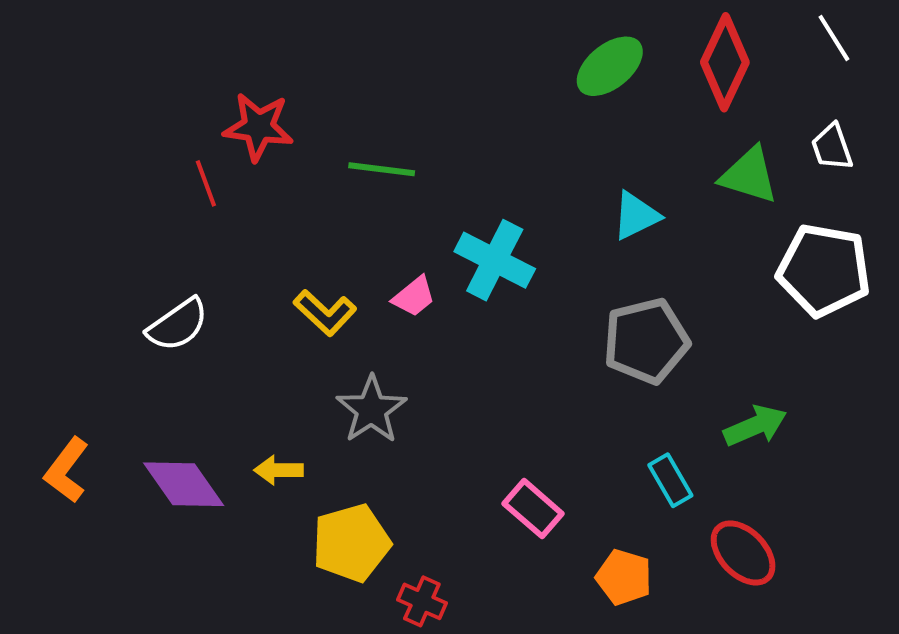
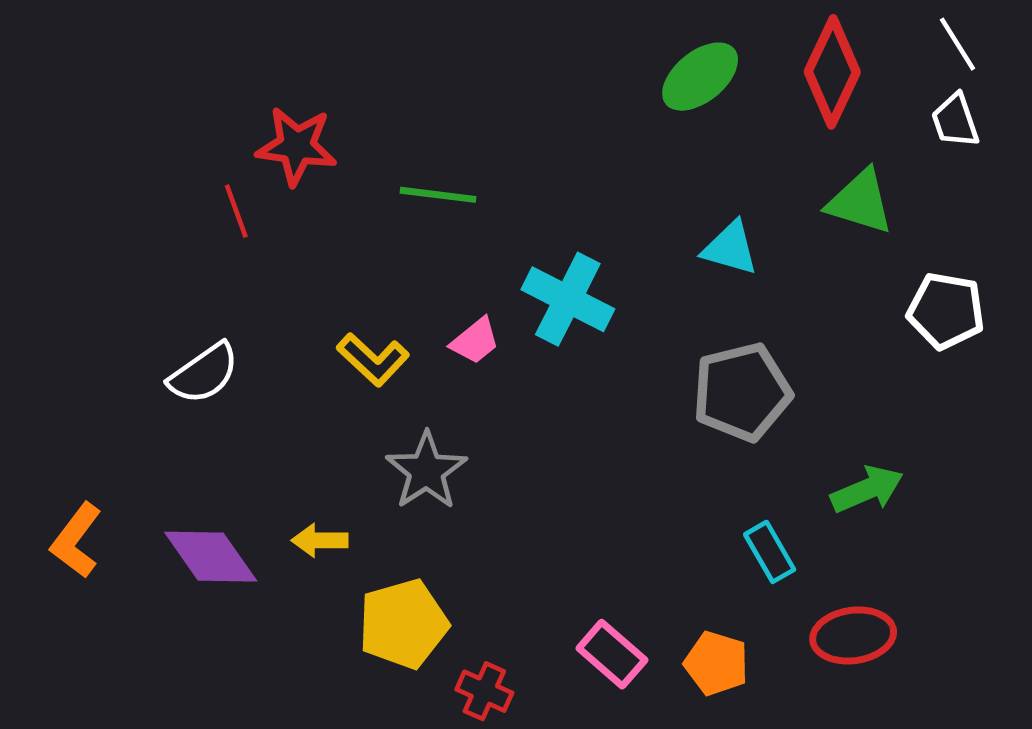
white trapezoid: (832, 147) -> (955, 121), moved
cyan triangle: (636, 216) -> (730, 248), turned 42
white pentagon: (824, 270) -> (946, 311), size x0.7
pink rectangle: (533, 509) -> (612, 654), moved
red ellipse: (743, 553) -> (853, 635), turned -54

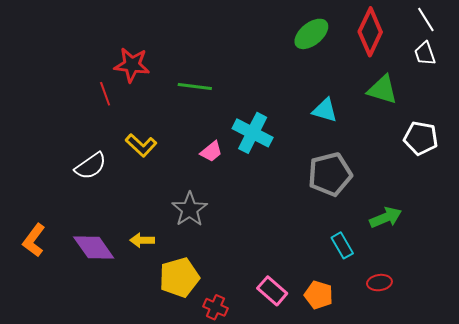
yellow L-shape: (373, 359) -> (141, 145), moved
red ellipse: (853, 635) -> (379, 283), size x0.7

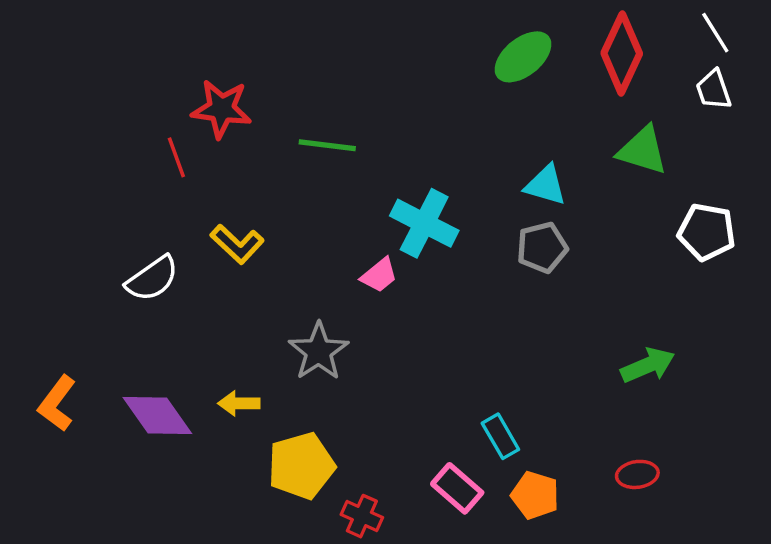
pink trapezoid: (211, 152) -> (379, 275), moved
gray pentagon: (330, 174) -> (542, 247), moved, size x0.7
cyan rectangle: (342, 245) -> (500, 436), moved

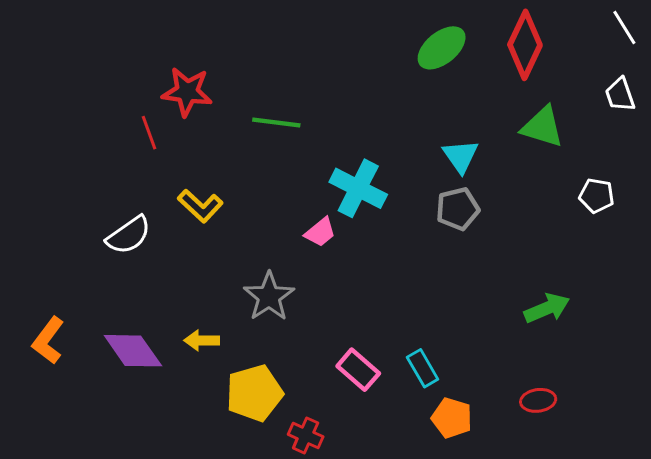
white line: (715, 33) -> (624, 27), moved
white trapezoid: (714, 90) -> (620, 95), moved
cyan triangle: (546, 185) -> (461, 156), turned 39
white pentagon: (707, 232) -> (597, 196), size x0.7
pink rectangle: (457, 488) -> (358, 370), moved

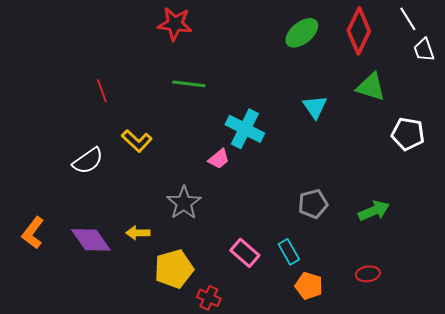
white line: (624, 27) -> (408, 19), moved
red star: (187, 92) -> (175, 24), moved
white trapezoid: (620, 95) -> (424, 50), moved
white pentagon: (597, 196) -> (408, 134), size x1.4
gray pentagon: (458, 209) -> (313, 204), moved

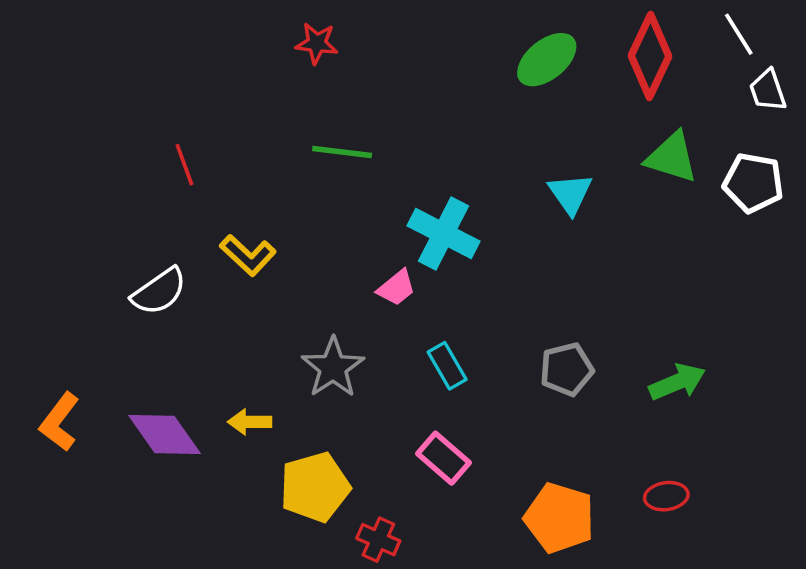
red star: (175, 24) -> (317, 43), size x0.7
white pentagon: (408, 134) -> (753, 183), moved
cyan rectangle: (289, 252) -> (447, 366), moved
orange pentagon: (309, 286) -> (559, 518), size x1.4

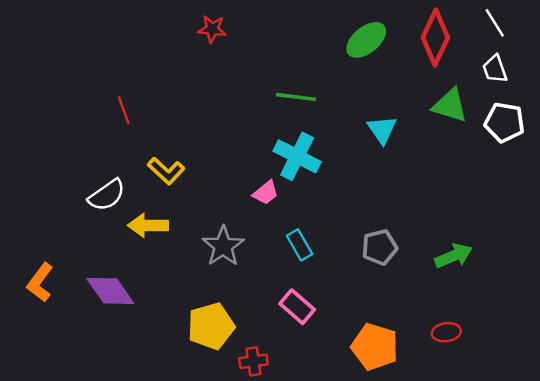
white trapezoid: (768, 90) -> (495, 69), moved
green line: (342, 152) -> (296, 97), moved
yellow arrow: (250, 422) -> (148, 225), moved, size x1.4
red cross: (378, 540) -> (253, 361), turned -32

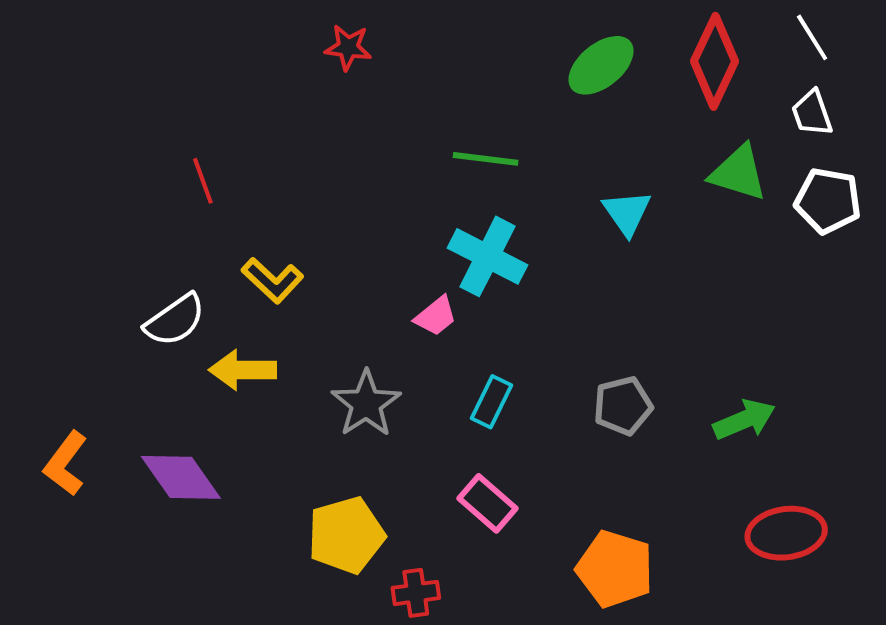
cyan rectangle: (300, 245) -> (491, 402), turned 56
red ellipse: (446, 332) -> (786, 533), moved, size x1.6

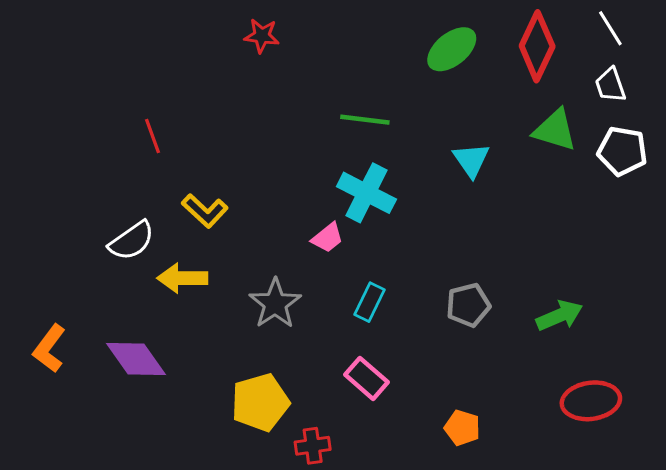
orange pentagon: (615, 569) -> (462, 428), size x0.6

